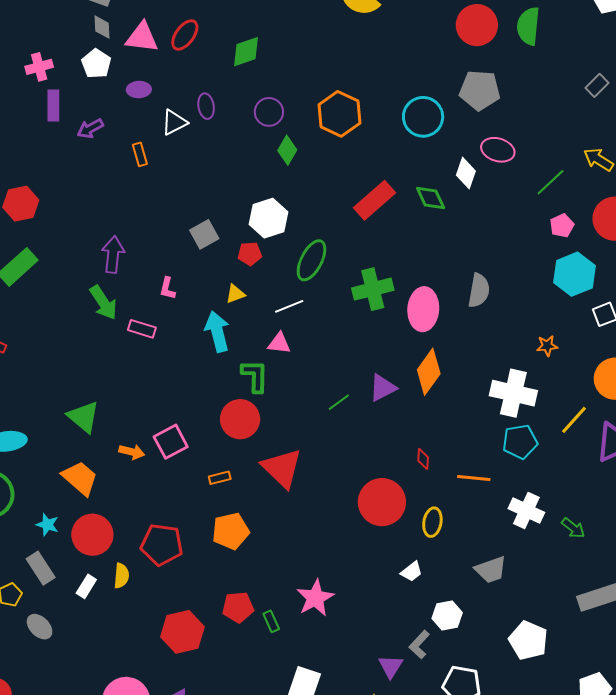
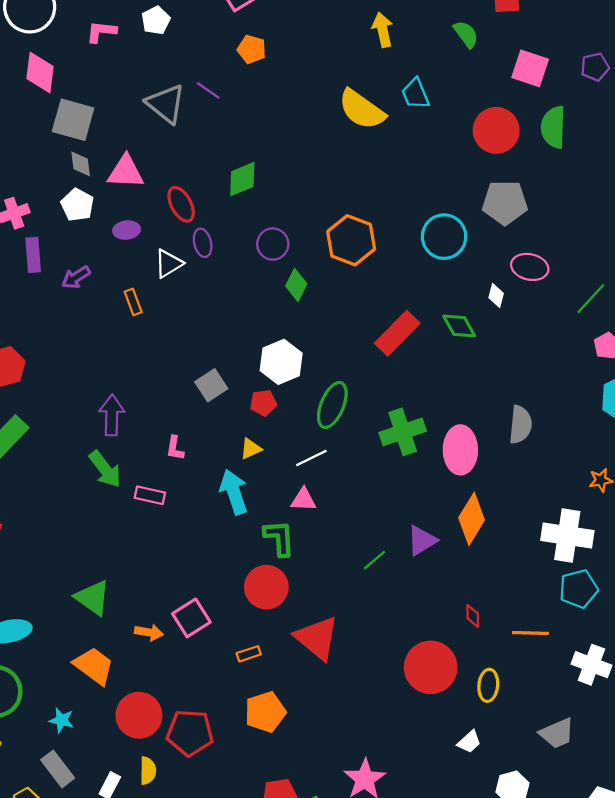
red ellipse: (185, 35) -> (181, 204), moved, turned -60
white diamond: (466, 173) -> (496, 295), size x0.7
red circle: (92, 535) -> (139, 715), moved

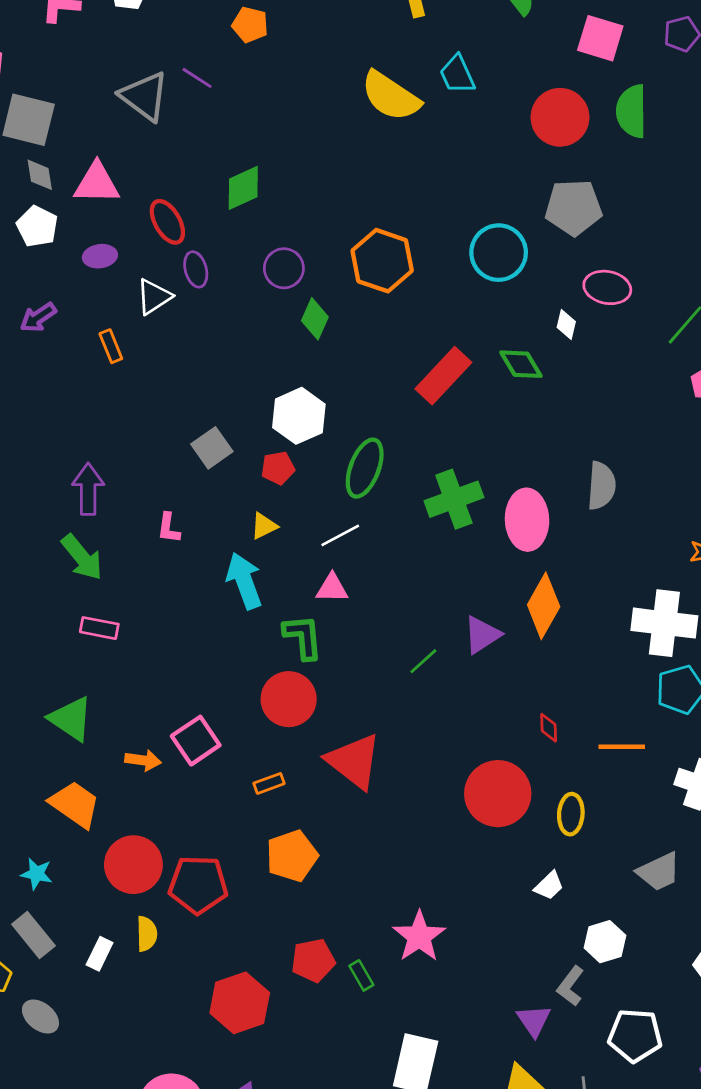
pink rectangle: (150, 495) -> (99, 628), moved

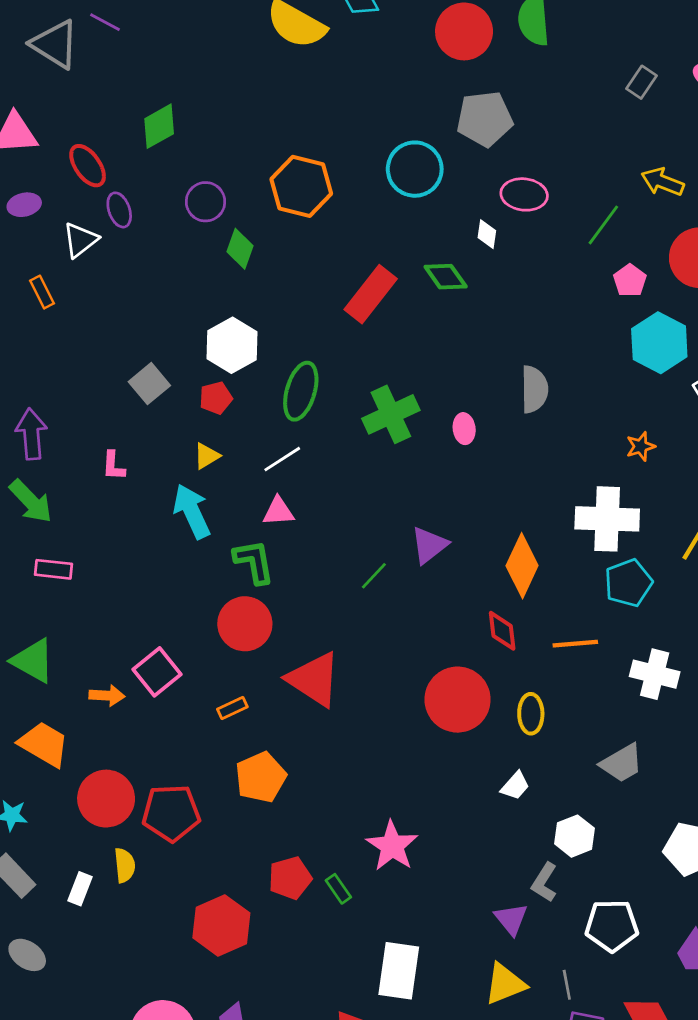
pink ellipse: (527, 520) -> (464, 429), size x0.5
orange diamond: (544, 606) -> (522, 566), moved
red diamond: (549, 728) -> (502, 631), size x1.4

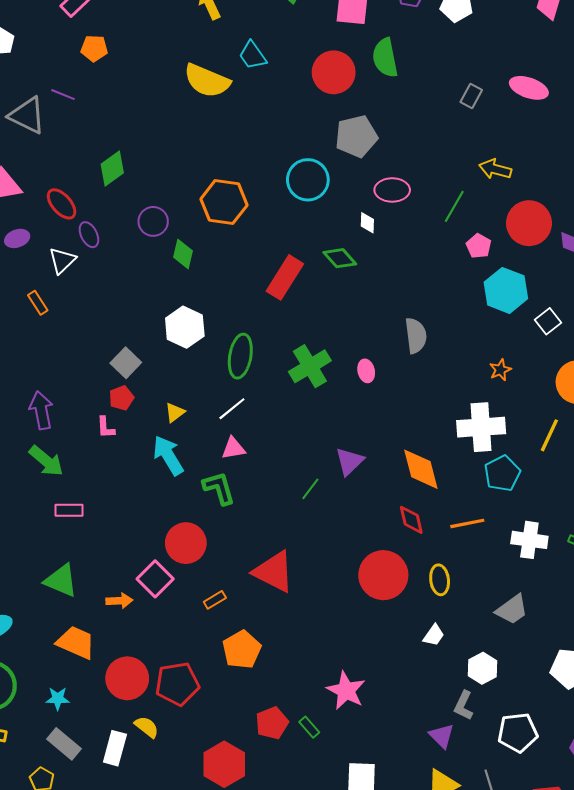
red pentagon: (216, 398) -> (121, 398), moved
orange diamond: (522, 566) -> (421, 469), turned -33
red circle: (245, 624) -> (186, 543), moved
yellow semicircle: (125, 865) -> (147, 727), turned -40
white rectangle: (80, 889) -> (115, 748), size x1.4

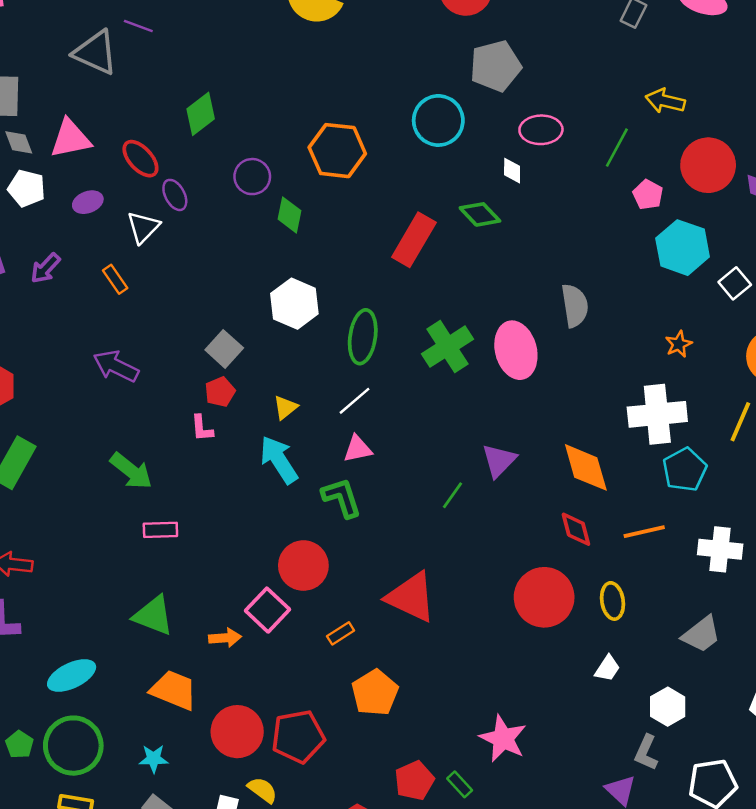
pink ellipse: (366, 371) -> (516, 350), size x2.0
purple arrow: (41, 410) -> (116, 366), moved, turned -51

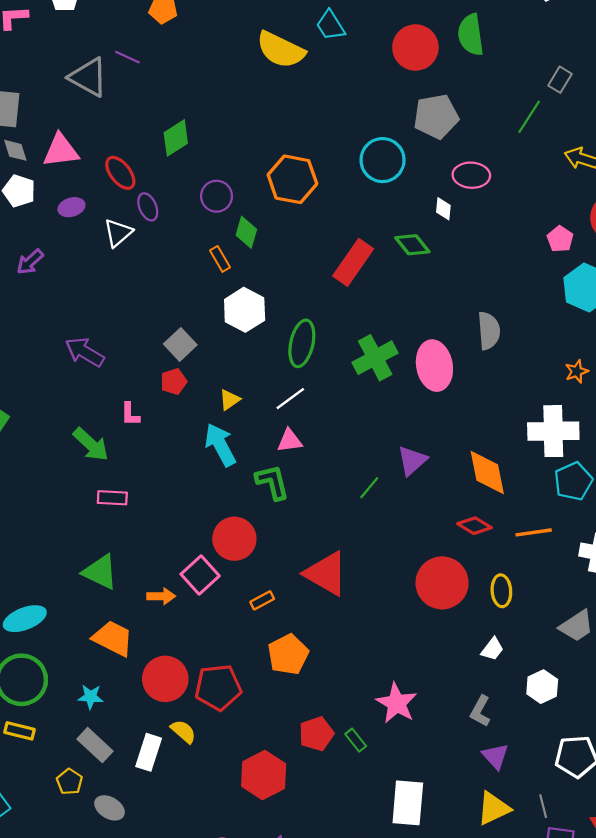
green line: (617, 148) -> (529, 117), moved
orange rectangle: (115, 279) -> (220, 259), moved
pink L-shape: (202, 428) -> (130, 414), moved
red diamond: (576, 529) -> (474, 526), turned -48
gray L-shape: (646, 753) -> (480, 711), moved

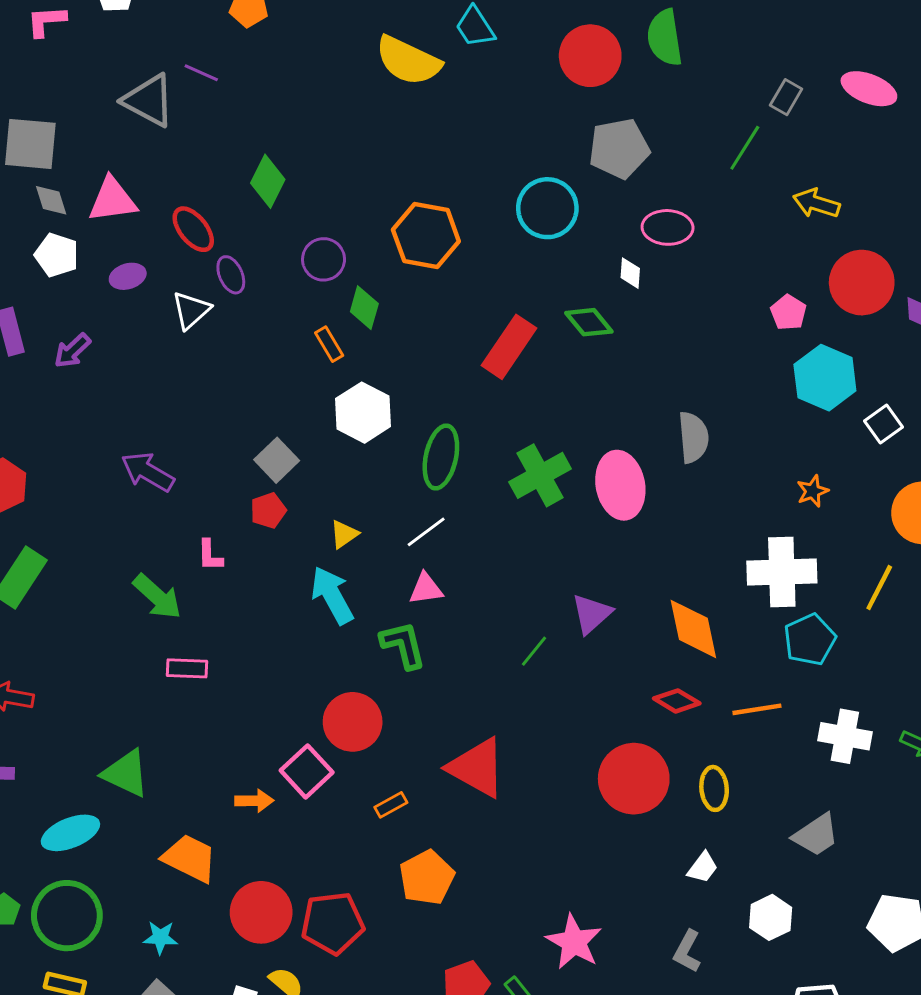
green diamond: (176, 138) -> (268, 181), turned -30
green triangle: (100, 572) -> (126, 773), moved

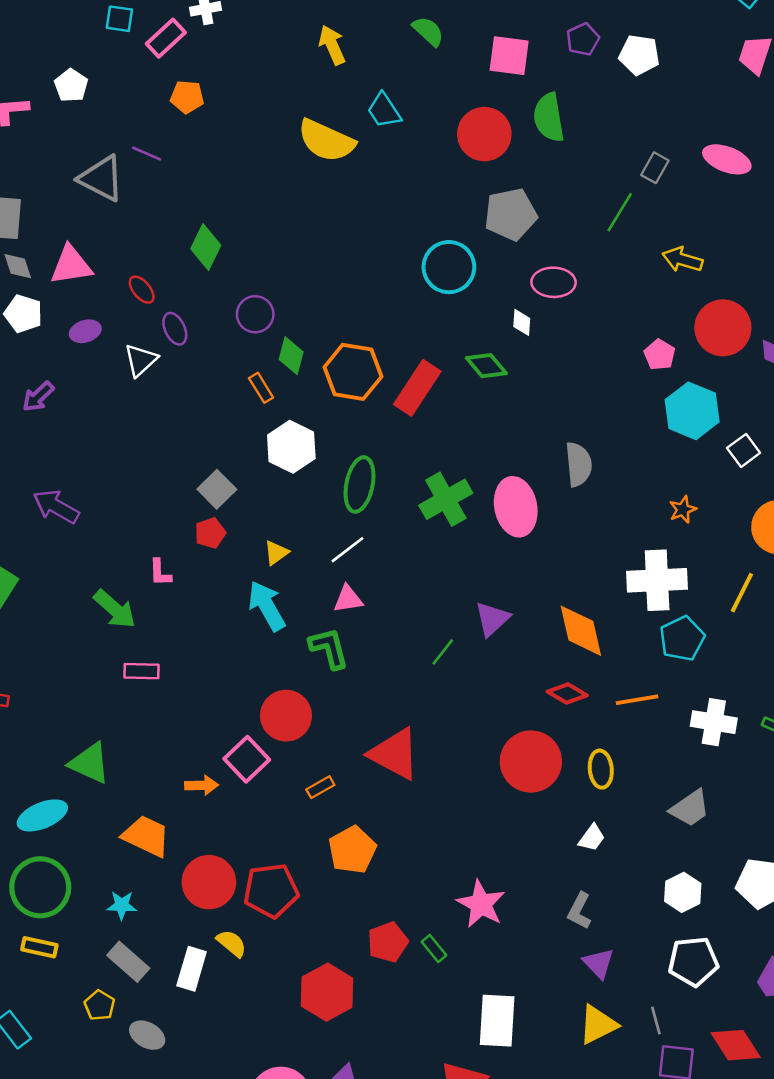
red ellipse: (193, 229) -> (142, 290), size x0.7
orange hexagon: (426, 236) -> (353, 372), moved
purple arrow: (148, 472) -> (56, 507), moved
white hexagon: (771, 917) -> (683, 892), moved

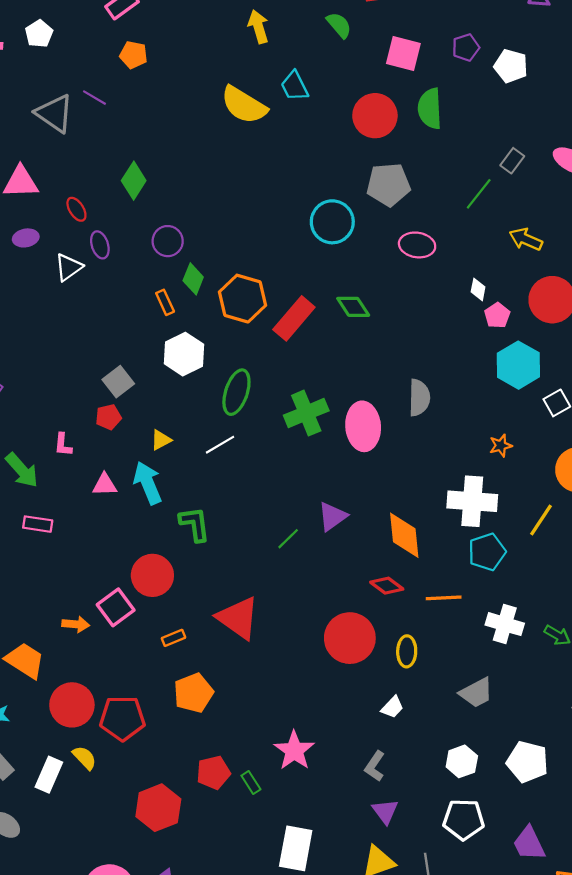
white diamond: (522, 322) -> (478, 289), moved
pink triangle: (348, 599) -> (105, 485), moved

